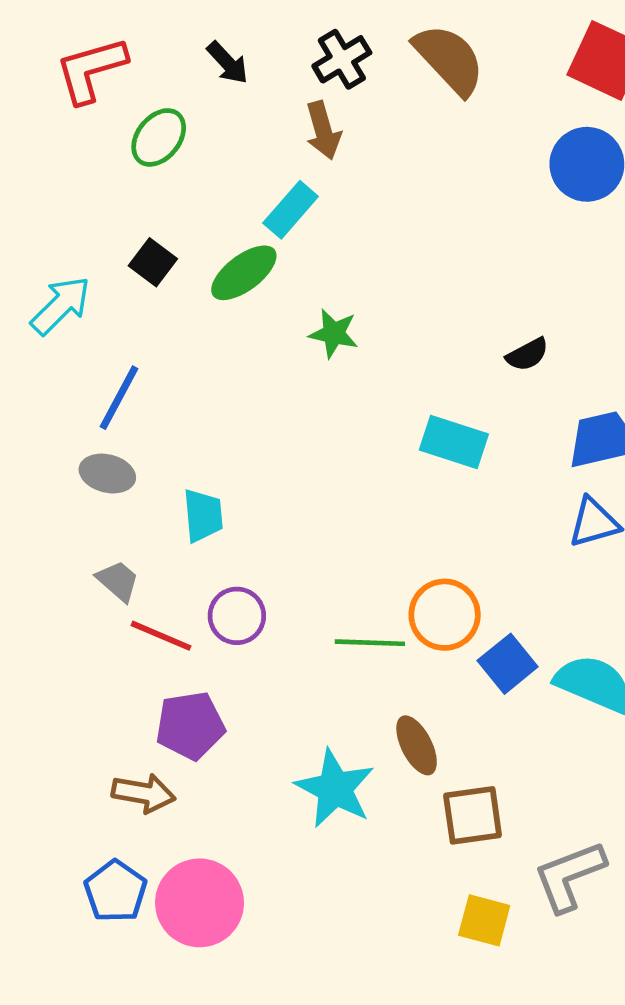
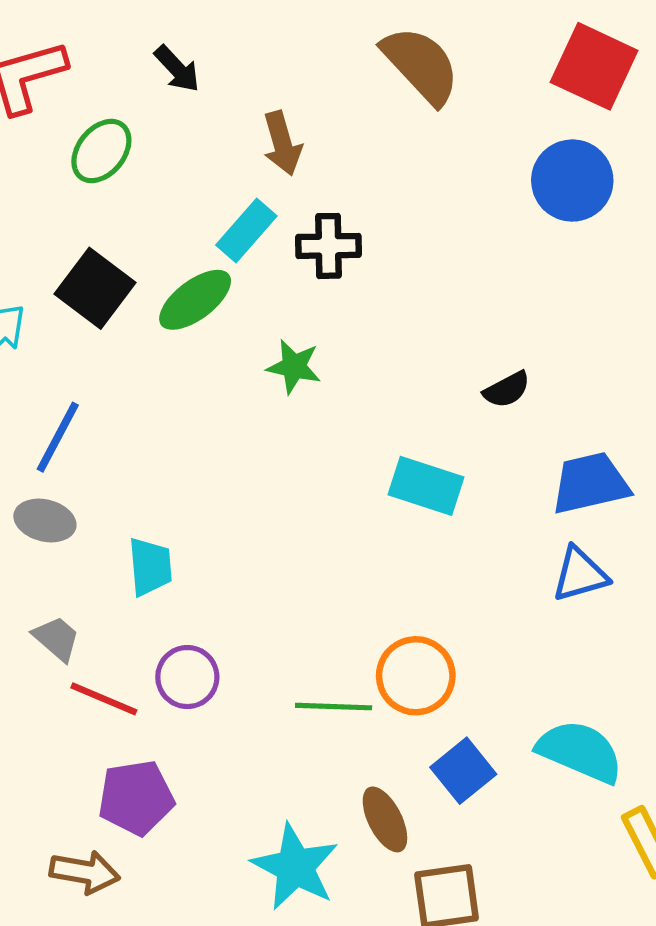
black cross: (342, 59) -> (328, 246), moved, turned 30
black square: (153, 262) -> (95, 288), size x1.5
blue square: (508, 664) -> (463, 771), moved

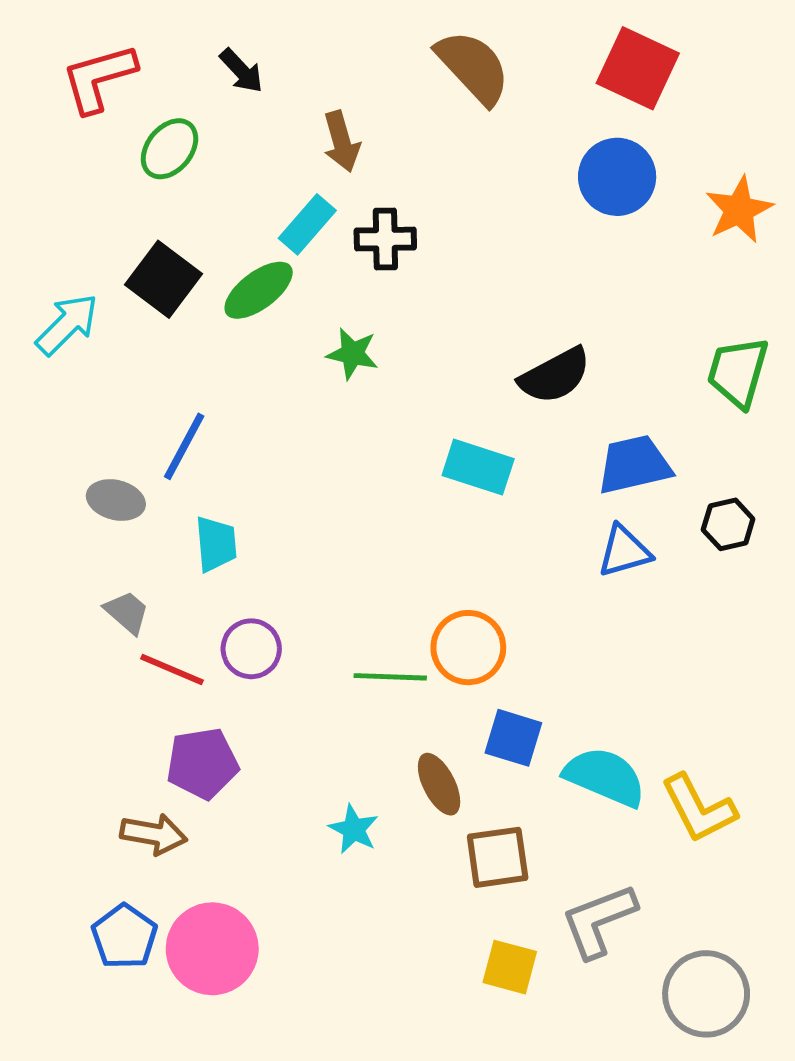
black semicircle: (507, 390) -> (555, 376), size x1.6
blue line: (58, 437) -> (184, 446), moved
cyan semicircle: (580, 751) -> (605, 777), moved
blue square: (463, 771) -> (513, 738), turned -34
cyan star: (295, 867) -> (354, 829), size x0.6

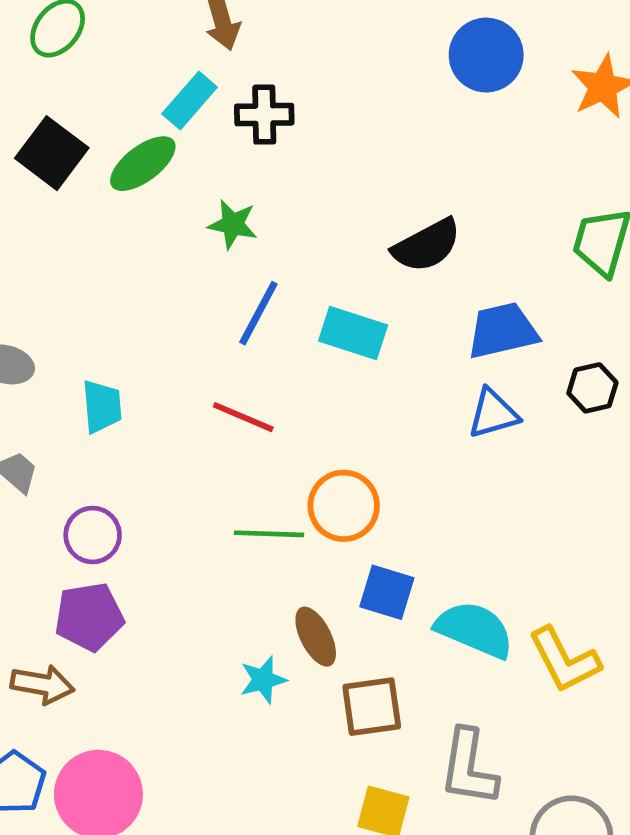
blue line: (184, 446) -> (258, 313), moved
purple circle: (251, 649) -> (93, 535), moved
red line: (172, 670) -> (243, 417), moved
cyan star: (354, 829) -> (263, 680), moved, turned 30
gray L-shape: (599, 921) -> (469, 767), turned -60

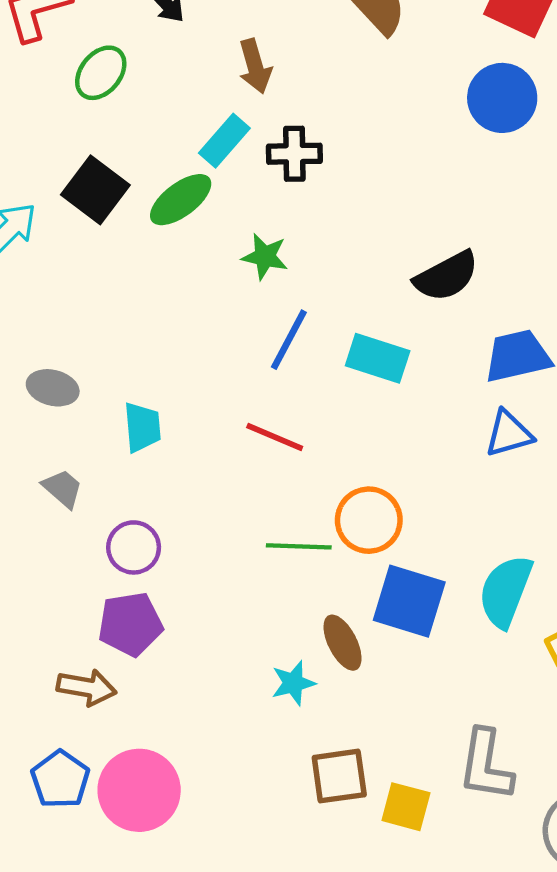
blue square: (387, 592) -> (409, 601), size x1.4
cyan semicircle: (474, 630) -> (505, 591), moved, turned -92
brown square: (372, 707) -> (339, 776), moved

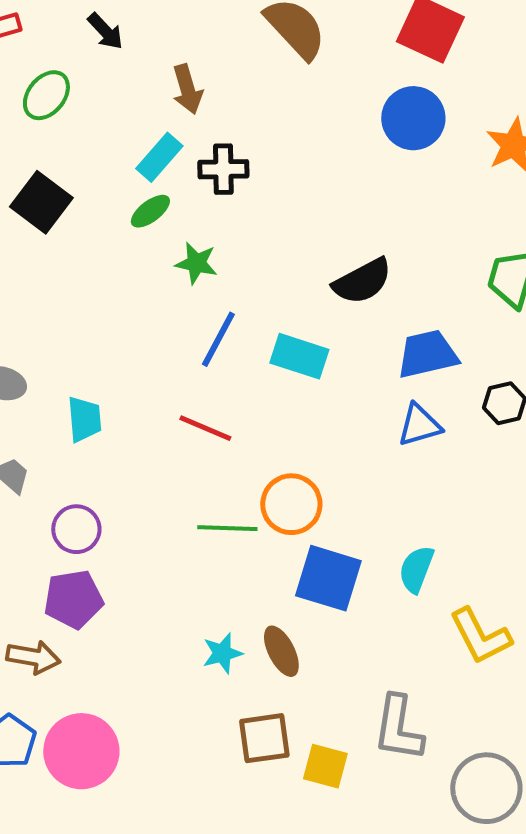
green ellipse: (181, 200) -> (150, 211), moved, size x0.7
cyan semicircle: (505, 591) -> (416, 569), size x0.7
brown ellipse: (343, 643) -> (281, 651), moved

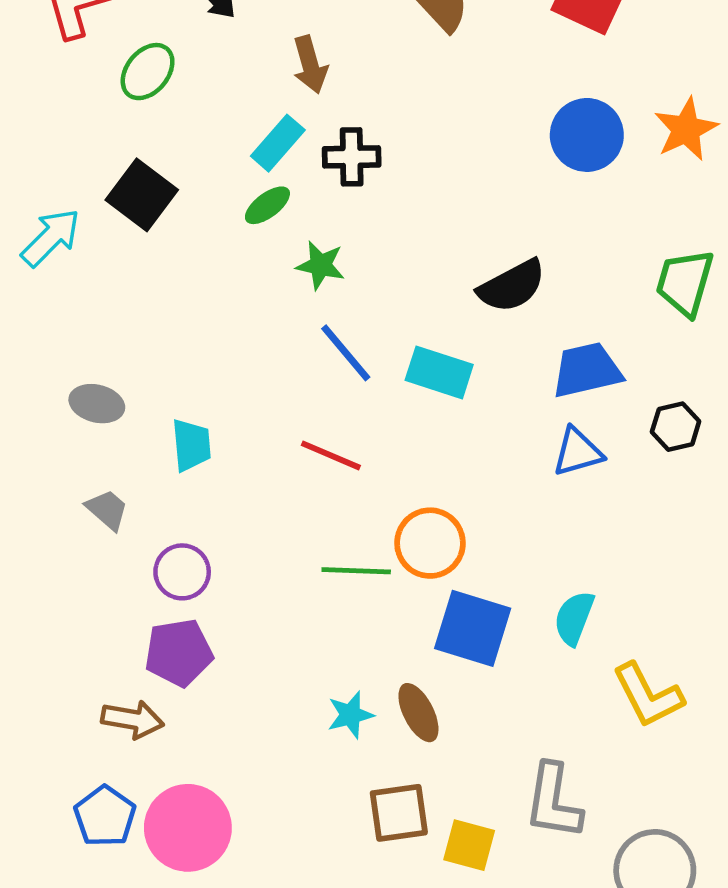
blue circle: (413, 118) -> (587, 135), moved
blue line: (218, 339) -> (346, 353), turned -68

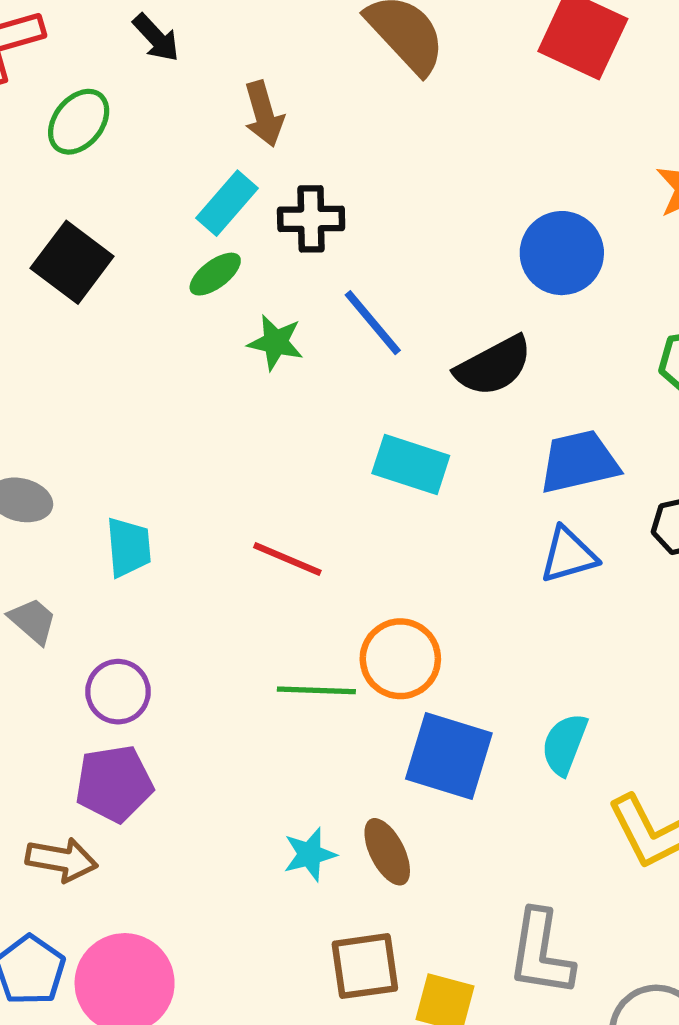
blue circle: (587, 135) -> (562, 253), moved
blue line: (346, 353) -> (373, 323), moved

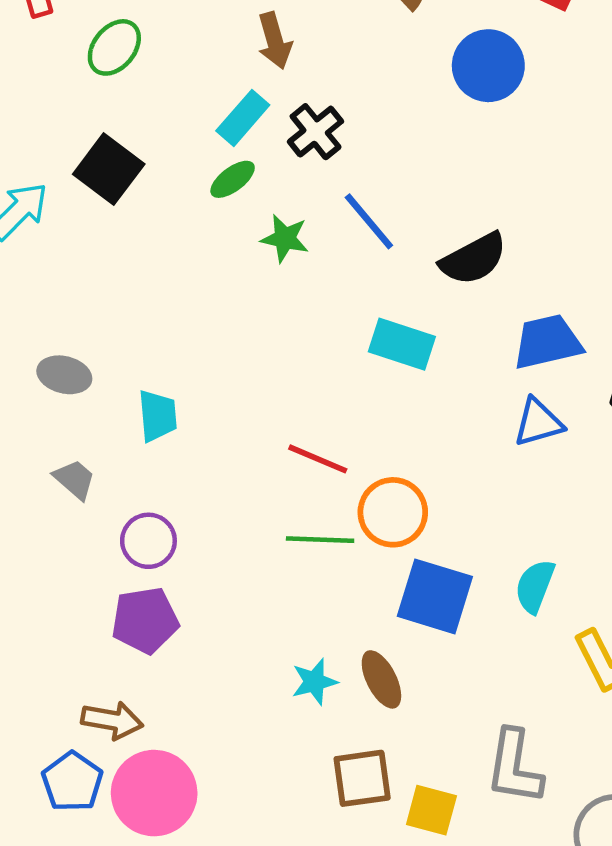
black cross: (311, 219) -> (316, 132), turned -38
blue circle: (562, 253) -> (488, 66), moved
red line: (287, 559) -> (318, 459), moved
brown arrow: (62, 860) -> (112, 720), moved

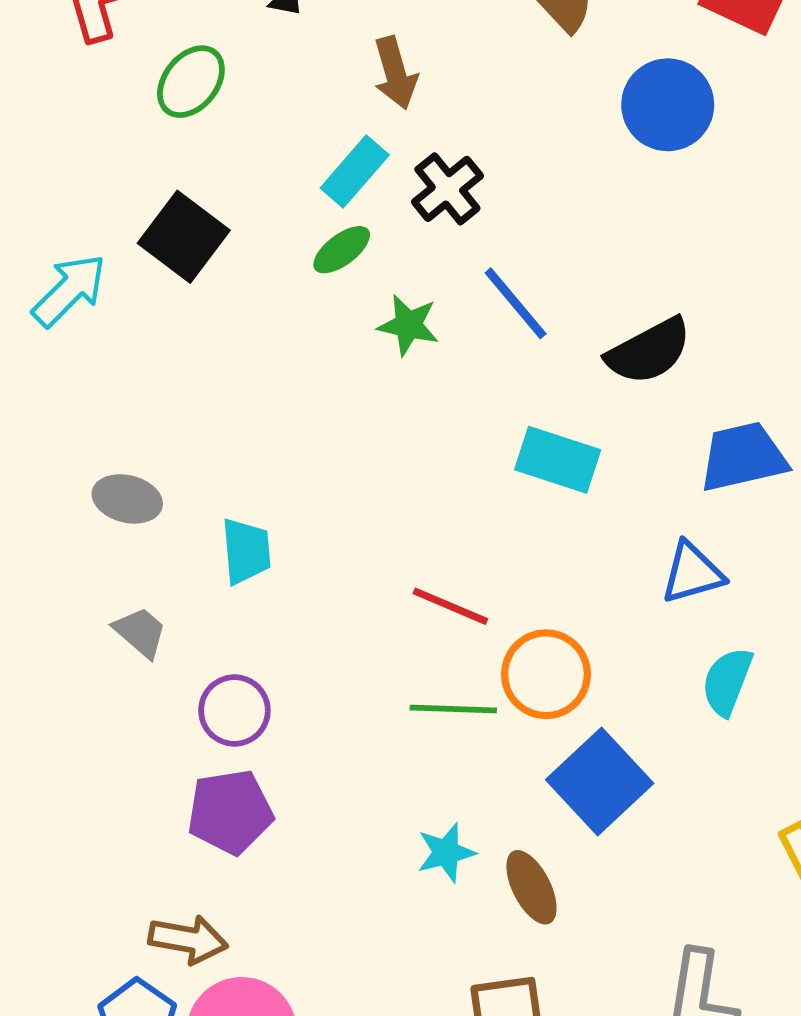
blue triangle: (538, 423) -> (692, 573), moved
cyan semicircle: (535, 586) -> (727, 682), moved
blue square: (435, 596) -> (600, 781), turned 30
cyan star: (314, 682) -> (446, 852), moved

